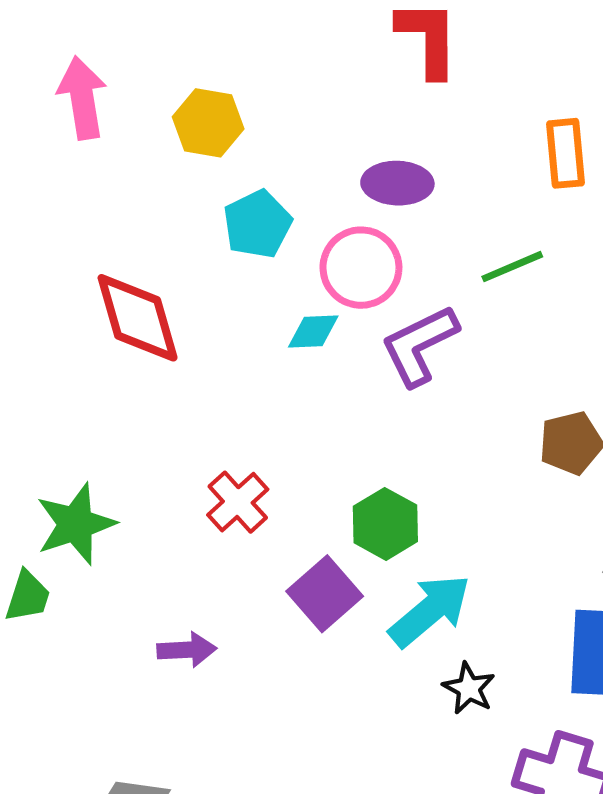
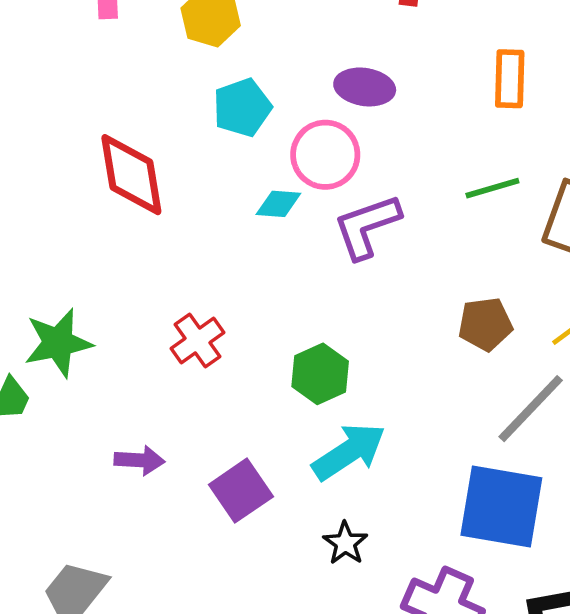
green line: (512, 267) -> (492, 188), moved
purple square: (325, 594) -> (241, 491), moved
black star: (469, 688) -> (345, 543), moved

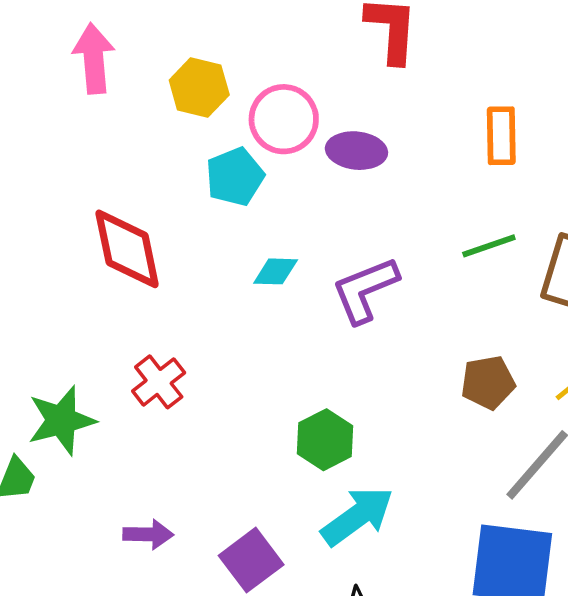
pink circle: (325, 155) -> (284, 119), moved
red cross: (197, 341) -> (159, 382), moved

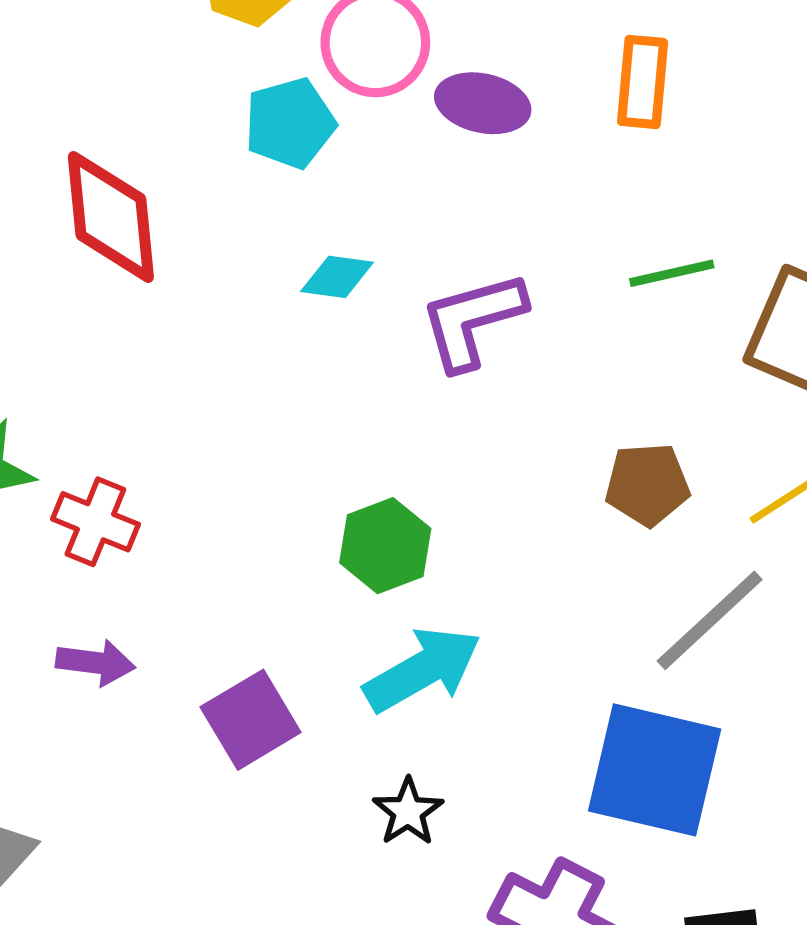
orange rectangle: (501, 136) -> (643, 82), moved
red cross: (159, 382) -> (95, 522), moved, turned -36

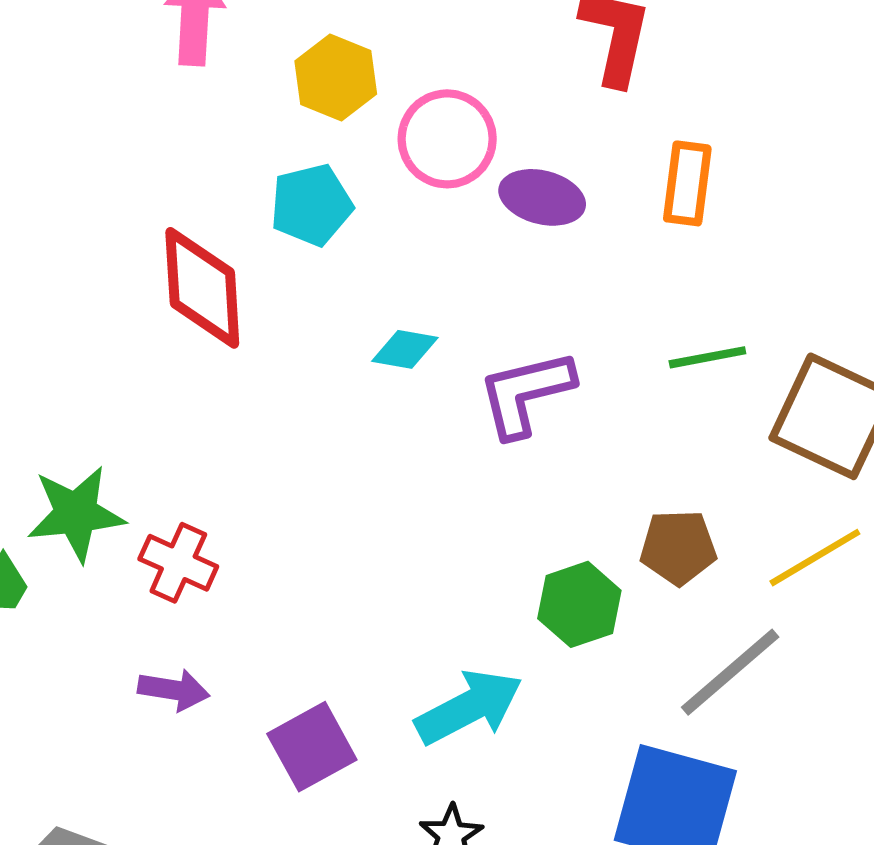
cyan pentagon: (290, 123) -> (311, 205), moved
green hexagon: (385, 546) -> (579, 604), moved

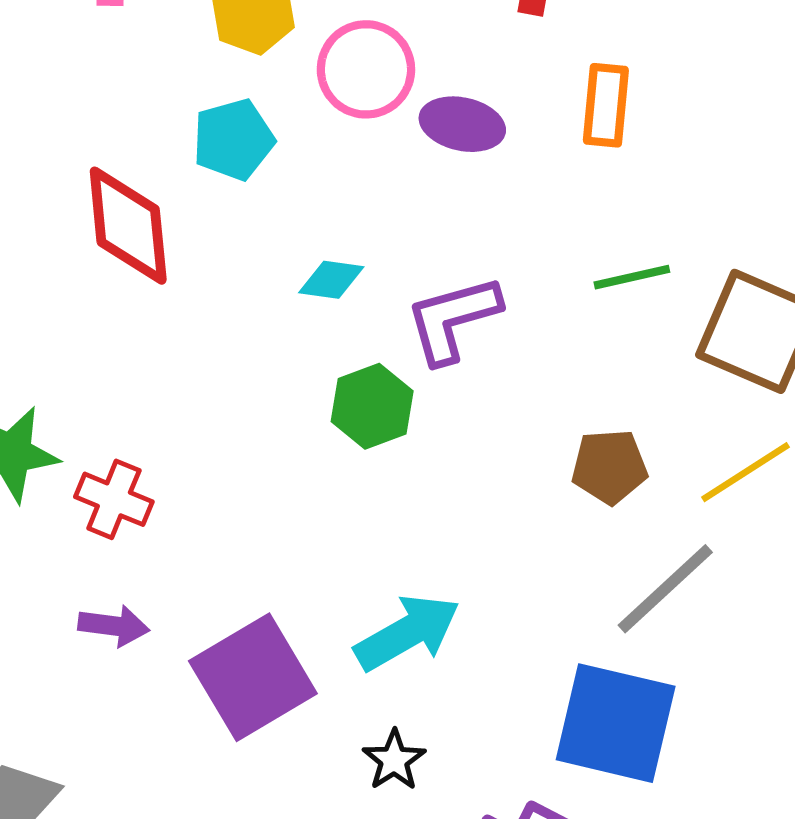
green hexagon: (579, 604) -> (372, 406), moved
purple square: (312, 747) -> (253, 677), size x1.4

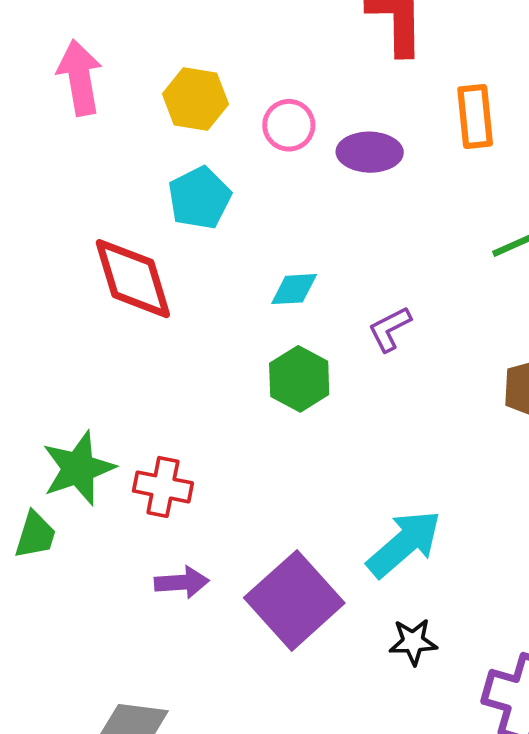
pink circle: (366, 69) -> (289, 125), size x0.7
purple L-shape: (453, 319) -> (390, 329), moved, size x0.6
green hexagon: (372, 406) -> (299, 379), moved
black star: (394, 760) -> (413, 642), turned -30

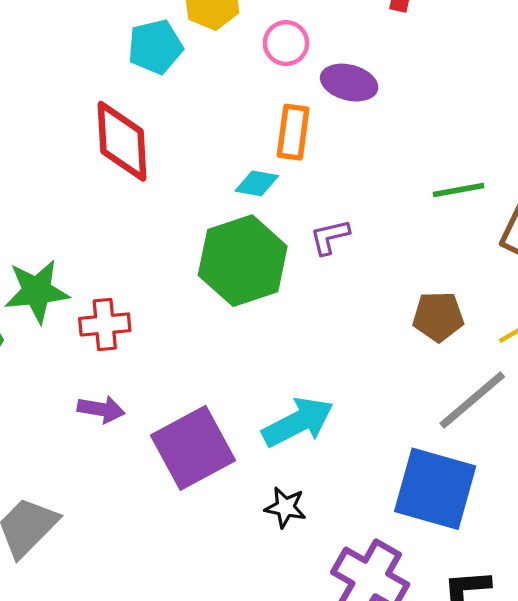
orange rectangle: (475, 116) -> (293, 132), moved
cyan pentagon: (199, 198) -> (155, 47), moved
green hexagon: (299, 379) -> (243, 261), size x1.6
red cross: (163, 487) -> (105, 324), turned -30

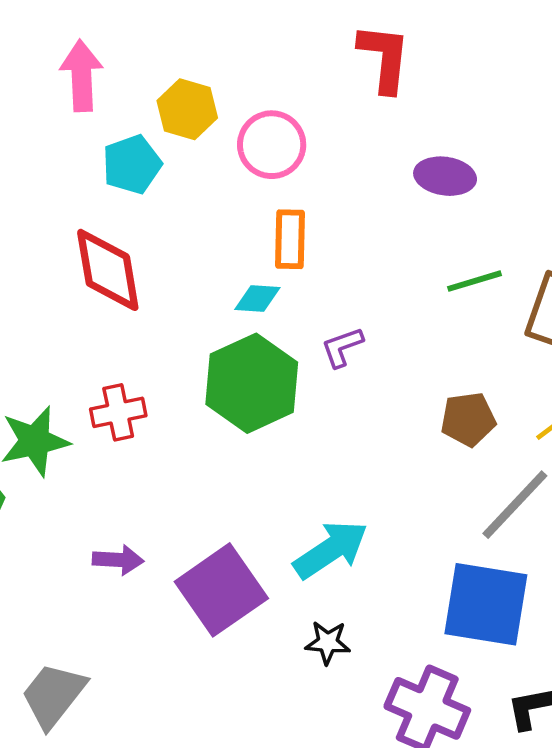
pink circle: (286, 43) -> (272, 145), size x1.4
purple ellipse: (349, 83) -> (445, 176), moved
red cross: (105, 324) -> (118, 412), moved

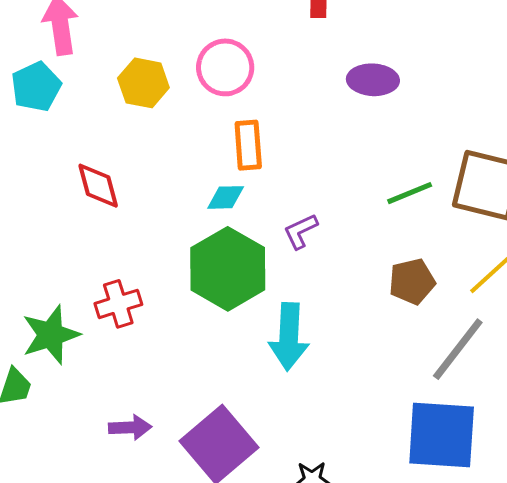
yellow hexagon: (187, 109) -> (143, 83), moved
cyan pentagon: (132, 165) -> (36, 87), moved
red diamond: (108, 270) -> (98, 186), size x0.7
green line: (475, 281) -> (410, 193), moved
cyan arrow: (331, 550) -> (289, 337), moved, turned 132

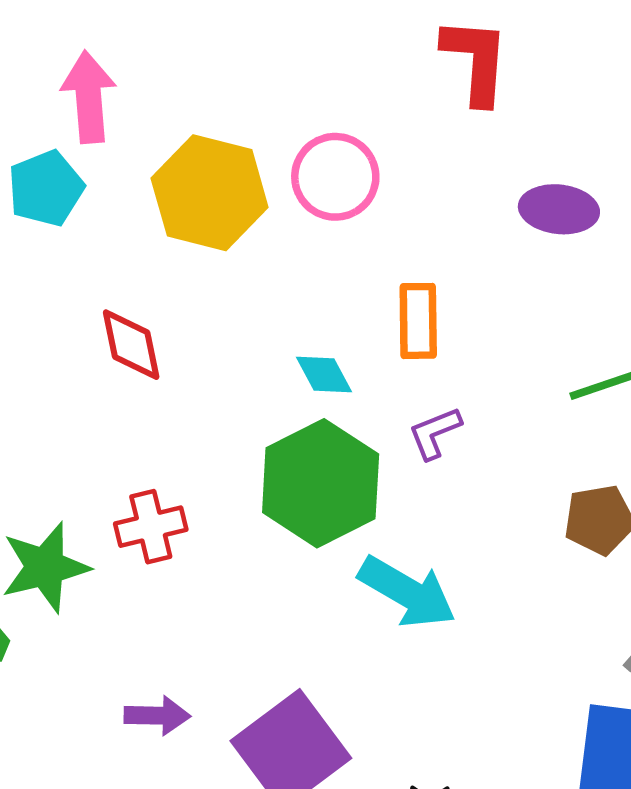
yellow hexagon: (143, 83) -> (210, 193), size x1.5
orange rectangle: (248, 145) -> (418, 321), moved
cyan diamond: (226, 197) -> (324, 375), turned 60
cyan arrow: (289, 337) -> (407, 592), turned -66

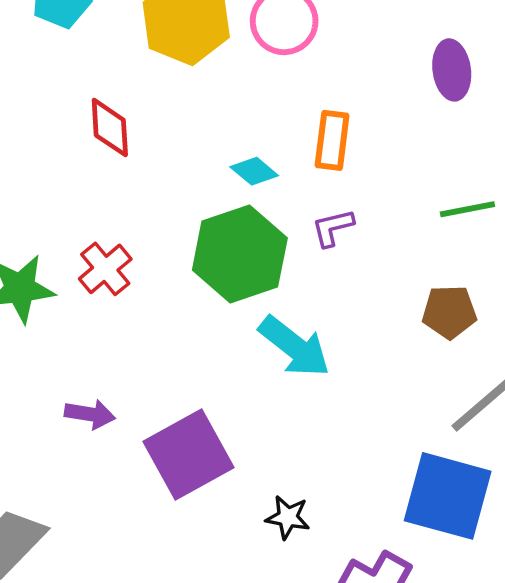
purple ellipse: (559, 209) -> (452, 70), turned 68
cyan diamond: (324, 375) -> (254, 171), turned -30
red cross: (151, 527) -> (105, 269), turned -34

